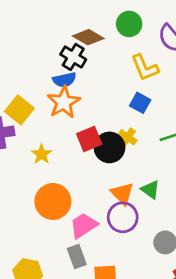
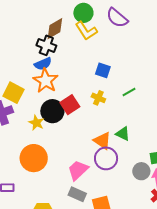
brown diamond: (88, 37) -> (55, 29), turned -50
yellow L-shape: (145, 68) -> (86, 31), moved
black circle: (109, 147) -> (52, 111), moved
orange circle: (53, 201) -> (34, 158), moved
gray rectangle: (77, 257) -> (77, 194), turned -36

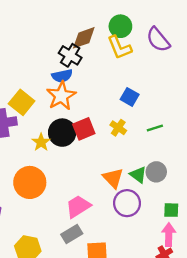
purple circle: (106, 158) -> (127, 203), moved
gray circle: (141, 171) -> (156, 172), moved
gray rectangle: (77, 194) -> (72, 234), turned -66

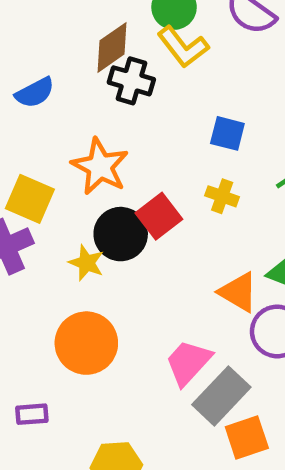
black cross: (70, 55) -> (131, 81), moved
blue semicircle: (62, 76) -> (35, 93), moved
gray rectangle: (72, 234) -> (221, 396), moved, size x1.4

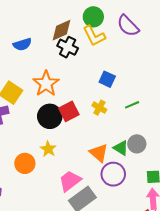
yellow star: (87, 263) -> (48, 149), moved
orange circle: (86, 343) -> (25, 163), size x0.7

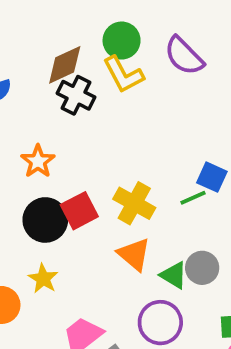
blue square: (107, 79) -> (212, 177), moved
orange star: (46, 84) -> (38, 161), size x0.7
yellow cross: (99, 108) -> (134, 203), size x1.5
orange triangle: (99, 153) -> (134, 254), moved

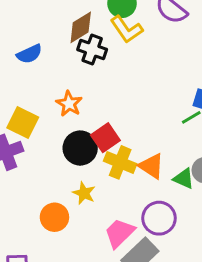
yellow cross: (134, 203) -> (120, 162), moved
purple circle: (160, 323) -> (159, 218), moved

